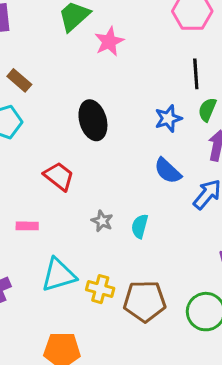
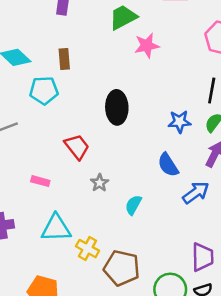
brown rectangle: (19, 80) -> (64, 59), turned 30
gray star: (102, 221) -> (99, 183), moved

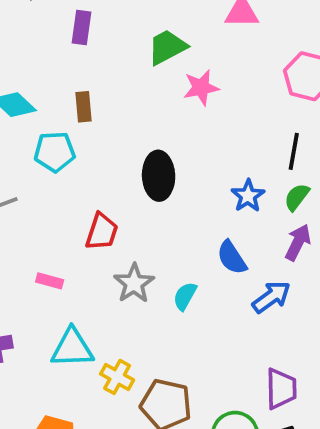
blue star: (180, 122) -> (248, 196), turned -30
red trapezoid: (77, 147) -> (102, 232), turned 56
gray star: (99, 183) -> (134, 283), size x1.5
cyan semicircle: (133, 205) -> (185, 296), moved

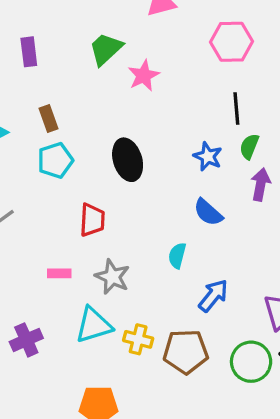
cyan pentagon: (55, 152) -> (55, 160), moved
gray star: (134, 283) -> (112, 277), moved
blue arrow: (271, 297) -> (213, 296), moved

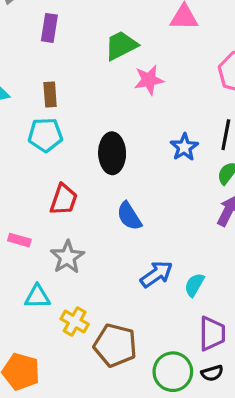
blue star: (208, 156) -> (184, 147), moved
blue semicircle: (208, 212) -> (129, 216), moved
cyan semicircle: (177, 256) -> (194, 285), moved
blue arrow: (213, 296) -> (156, 274), moved
cyan triangle: (94, 325) -> (37, 297), size x0.7

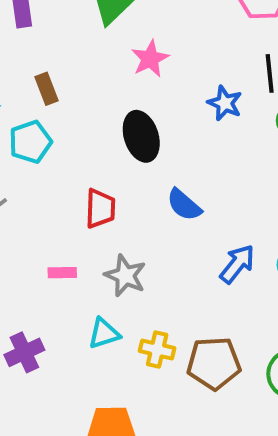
pink star: (149, 80) -> (150, 59), moved
cyan pentagon: (45, 135) -> (30, 142), moved

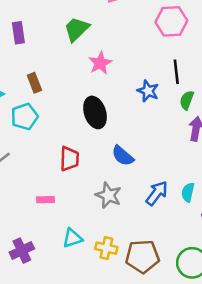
gray star: (125, 276) -> (108, 195), moved

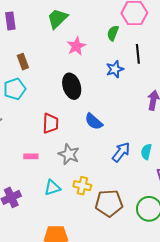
blue star: (148, 91) -> (115, 69), turned 30
green semicircle: (187, 100) -> (113, 33), moved
gray star: (108, 195) -> (69, 154), moved
yellow cross: (106, 248) -> (82, 186), moved

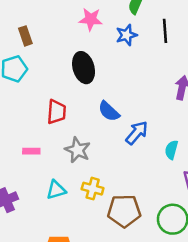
pink star: (76, 46) -> (91, 19), turned 30
blue star: (115, 69) -> (126, 35), moved
blue arrow: (121, 152) -> (137, 133), moved

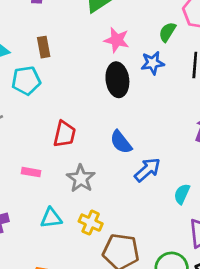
black ellipse: (84, 68) -> (117, 80), moved

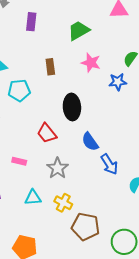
brown rectangle: (44, 47) -> (50, 67), moved
black ellipse: (117, 80) -> (72, 107), moved
red trapezoid: (65, 134) -> (47, 133), turned 125
blue arrow: (147, 170) -> (109, 164), turned 95

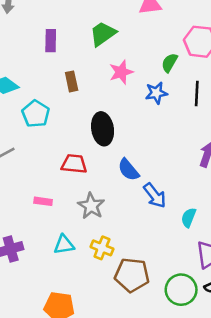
purple rectangle: (31, 22) -> (51, 41), moved
pink star: (91, 63) -> (121, 72), turned -30
cyan pentagon: (19, 90) -> (36, 114), turned -30
red trapezoid: (47, 133) -> (74, 164), turned 140

